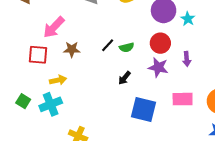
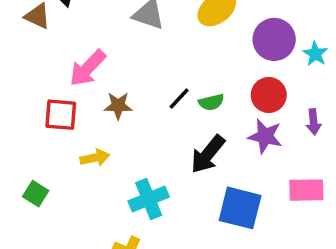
black arrow: (124, 78) -> (208, 154), size x1.6
cyan cross: (51, 104) -> (149, 199), moved

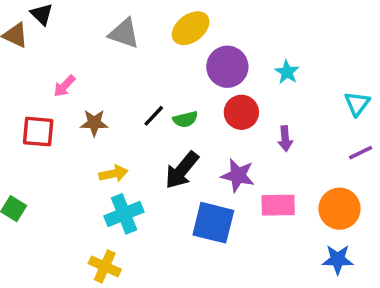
purple circle: (274, 39) -> (227, 67), moved
pink arrow: (88, 68) -> (64, 86), size x0.6
purple star: (265, 136) -> (238, 175), moved
yellow arrow: (95, 158) -> (113, 174), moved

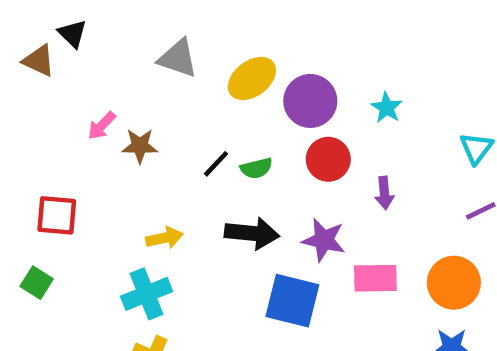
yellow ellipse: (191, 28) -> (252, 79), moved
brown star: (94, 123) -> (140, 146), moved
red square: (38, 132) -> (57, 215), moved
black arrow: (182, 170) -> (252, 233), turned -123
cyan cross: (124, 214) -> (147, 294), moved

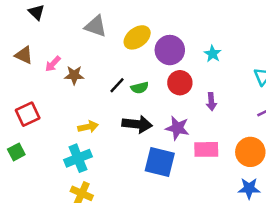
brown triangle: (39, 61) -> (24, 55), moved
red square: (57, 215) -> (28, 114), turned -30
green square: (37, 283) -> (16, 152), turned 30

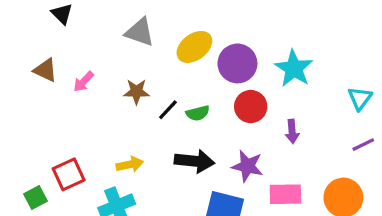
cyan star: (213, 54) -> (294, 68), size x1.6
brown star: (74, 75) -> (136, 92), moved
red square: (28, 114) -> (69, 174), moved

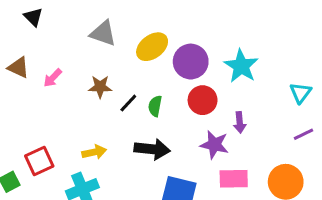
green semicircle: (198, 113) -> (155, 106), turned 114
purple star: (247, 166) -> (214, 145), moved

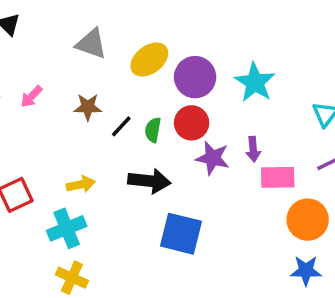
red circle: (203, 100) -> (192, 123), moved
purple star: (214, 145) -> (213, 158), moved
pink rectangle: (234, 179) -> (278, 177), moved

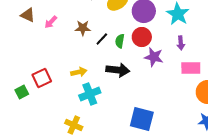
purple arrow: (253, 149) -> (181, 43), moved
cyan cross: (67, 228) -> (90, 94), moved
blue square: (181, 234) -> (142, 119), moved

